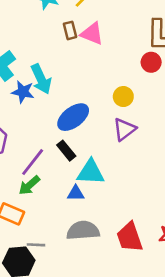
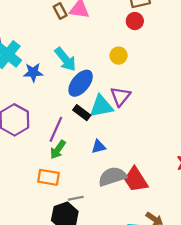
cyan arrow: (41, 79) -> (65, 59), moved
purple triangle: (124, 129) -> (120, 96), moved
cyan triangle: (91, 172) -> (101, 106), moved
red trapezoid: (130, 237) -> (136, 180), moved

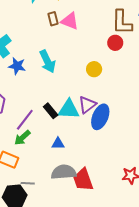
blue ellipse: (81, 83) -> (100, 117), moved, turned -30

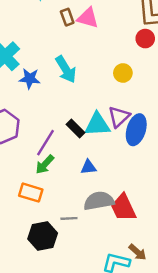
gray line: (28, 183) -> (69, 218), moved

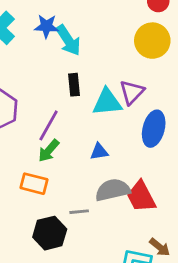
yellow circle: (123, 73) -> (152, 41), moved, size x1.6
blue star: (30, 79) -> (46, 26), moved
black rectangle: (76, 129) -> (74, 85), moved, turned 42
blue ellipse: (136, 130) -> (154, 129), moved

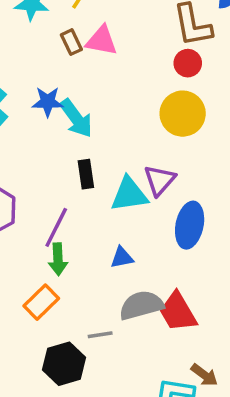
green arrow: (49, 151) -> (58, 259), turned -40
orange rectangle: (34, 184) -> (41, 302), turned -56

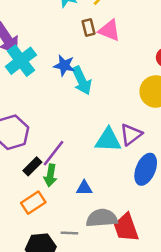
black rectangle: (86, 174) -> (32, 166), moved, turned 42
blue triangle: (122, 258) -> (84, 188), moved

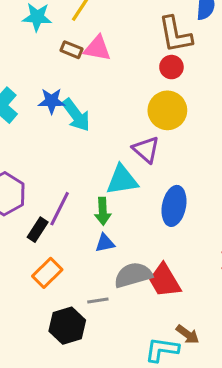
brown rectangle: (88, 27) -> (72, 50), turned -42
purple triangle: (131, 134) -> (146, 150), moved, turned -30
green arrow: (50, 175) -> (103, 211), moved

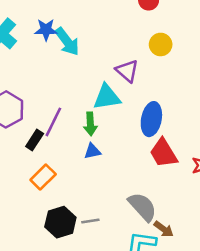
yellow circle: (167, 110) -> (161, 44), moved, size x0.7
gray semicircle: (133, 275) -> (142, 207), moved, turned 64
red trapezoid: (164, 281) -> (163, 153), moved
gray line: (98, 301) -> (90, 221), moved

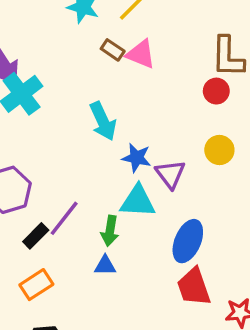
blue star: (46, 30) -> (137, 158), moved

